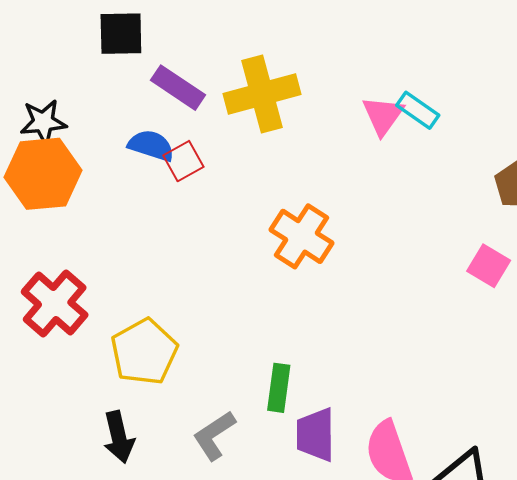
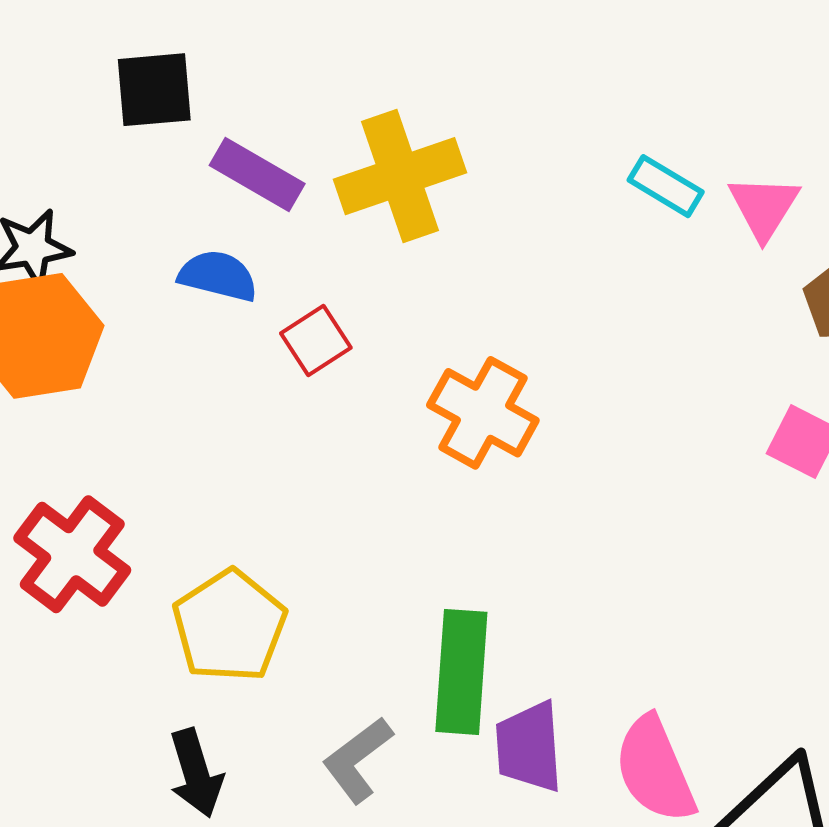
pink triangle: (383, 115) -> (764, 207), moved
red square: (183, 161) -> (316, 341), moved
green rectangle: (279, 388) -> (461, 672), size x1.5

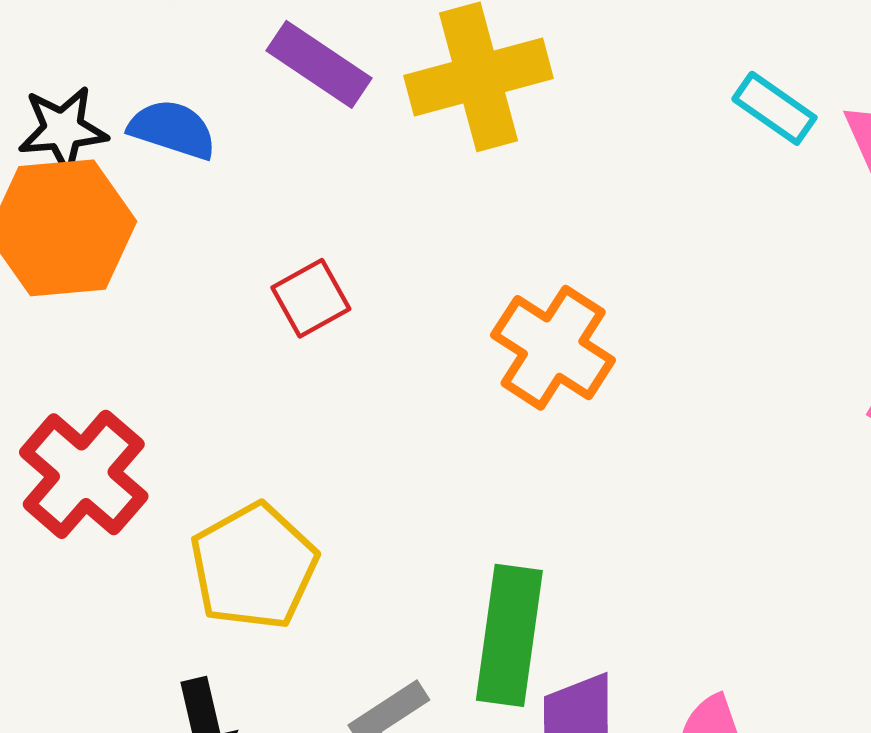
blue semicircle: (218, 276) -> (172, 129), moved
red square: (316, 341) -> (311, 298), moved

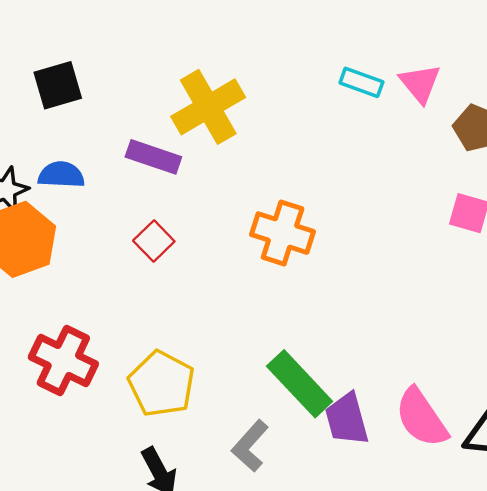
purple rectangle: (319, 64) -> (153, 157), moved
green rectangle: (509, 635) -> (300, 384), turned -36

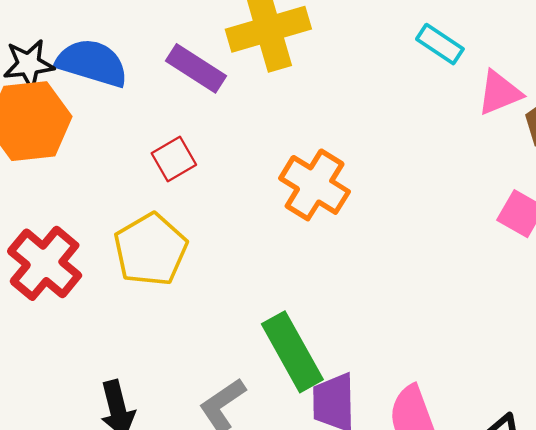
pink triangle: (420, 83) -> (499, 93), moved, turned 33
blue semicircle: (61, 175) -> (92, 63), size x1.4
yellow pentagon: (162, 384) -> (150, 250), moved

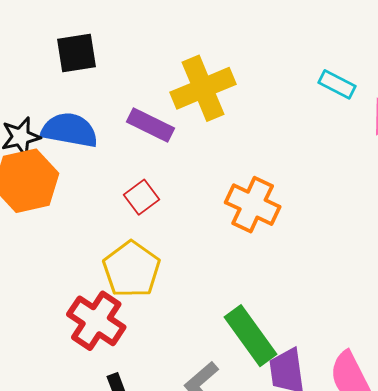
red cross: (45, 263) -> (96, 321), moved

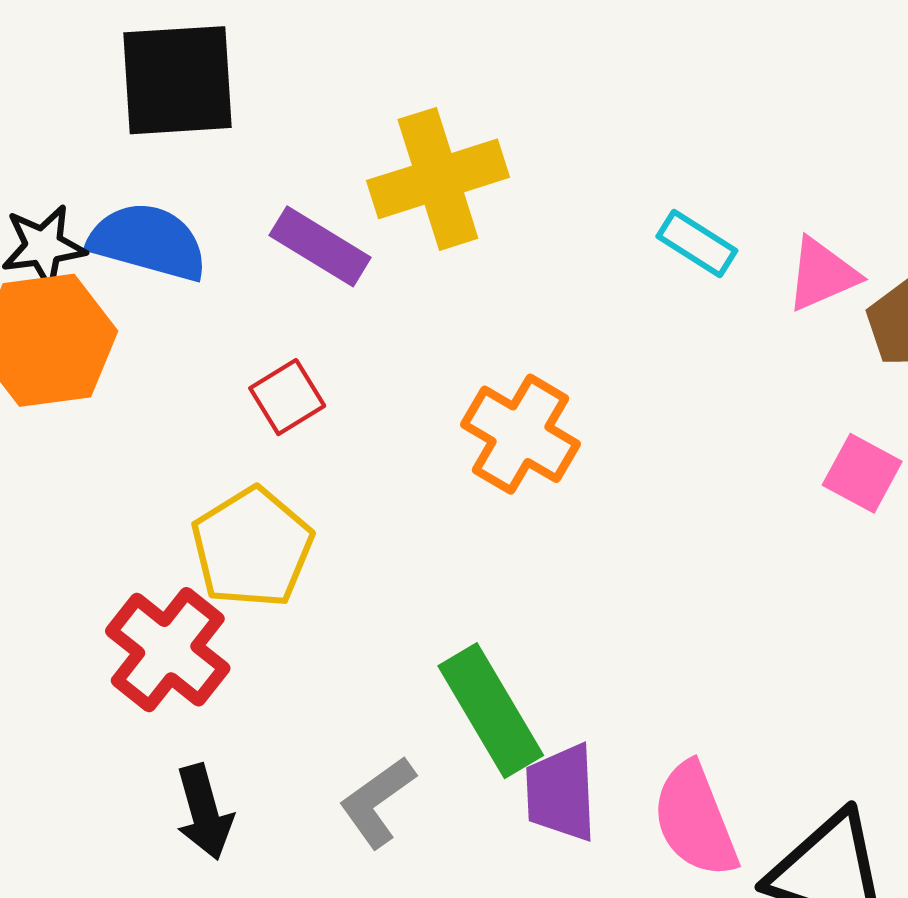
black square: (76, 53) -> (178, 80), size x1.4
cyan rectangle: (337, 84) -> (697, 244), moved

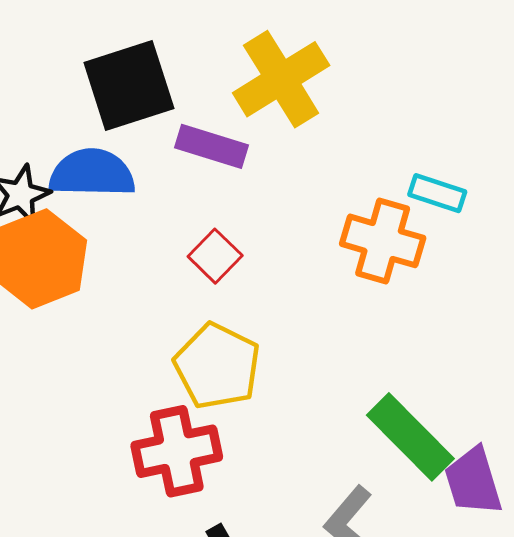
black square: (178, 80) -> (129, 86), moved
cyan rectangle: (697, 244) -> (437, 193), moved
red cross: (168, 650) -> (177, 451), turned -36

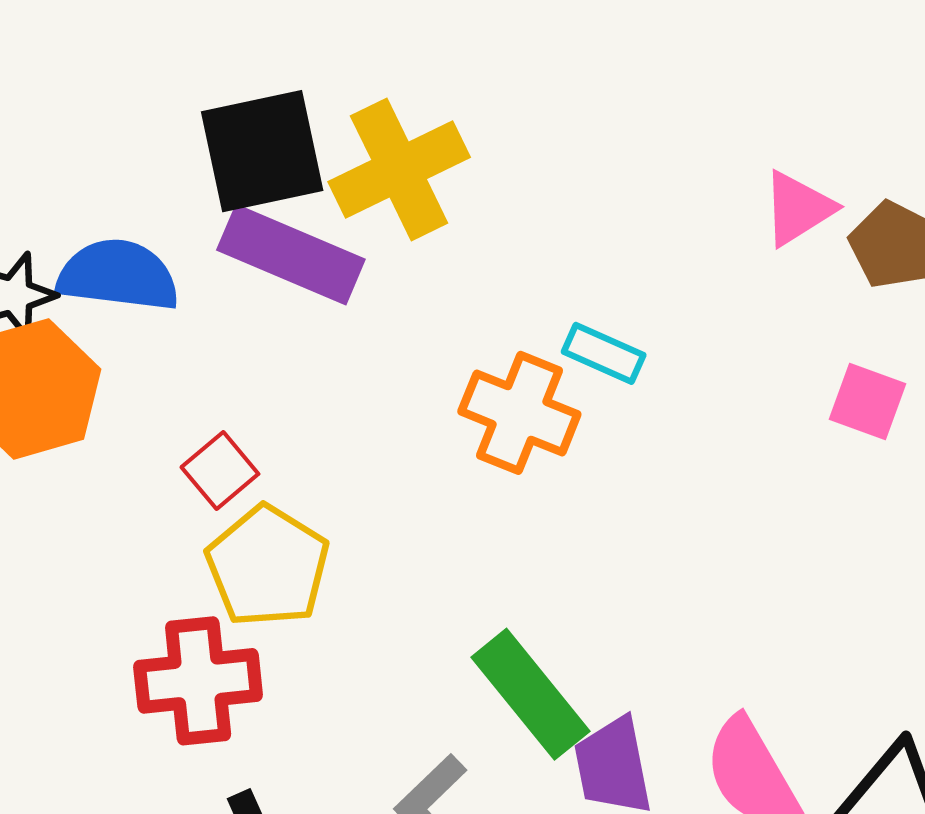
black square: (129, 86) -> (262, 151), moved
purple rectangle: (211, 146) -> (291, 255), size x1.4
red square: (215, 256) -> (220, 471), moved

